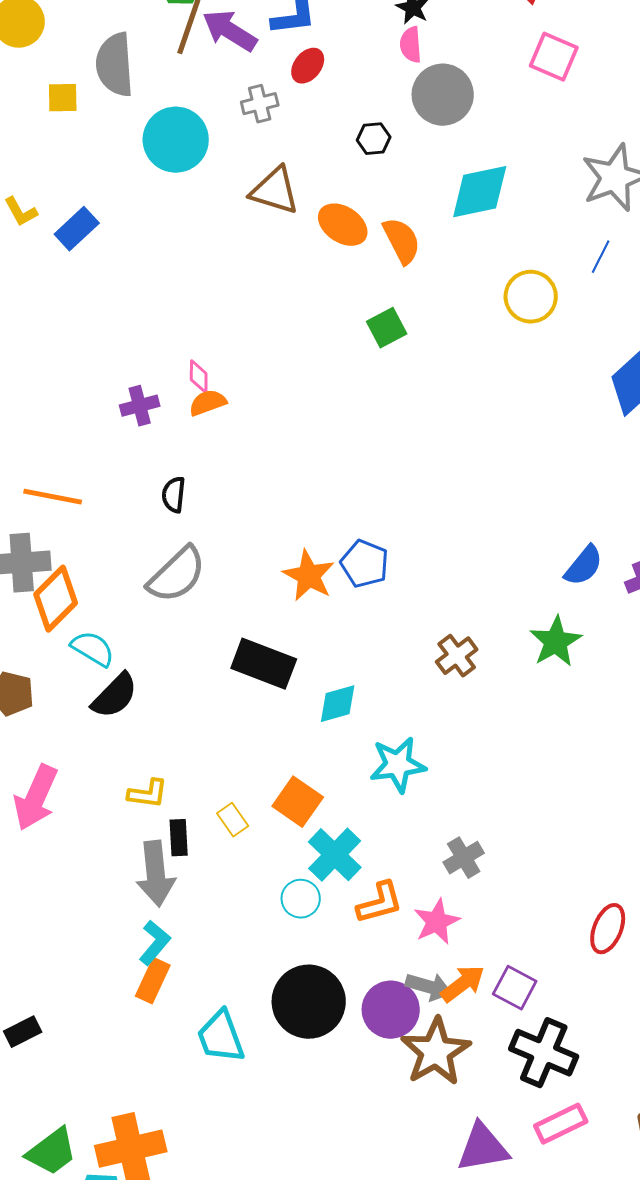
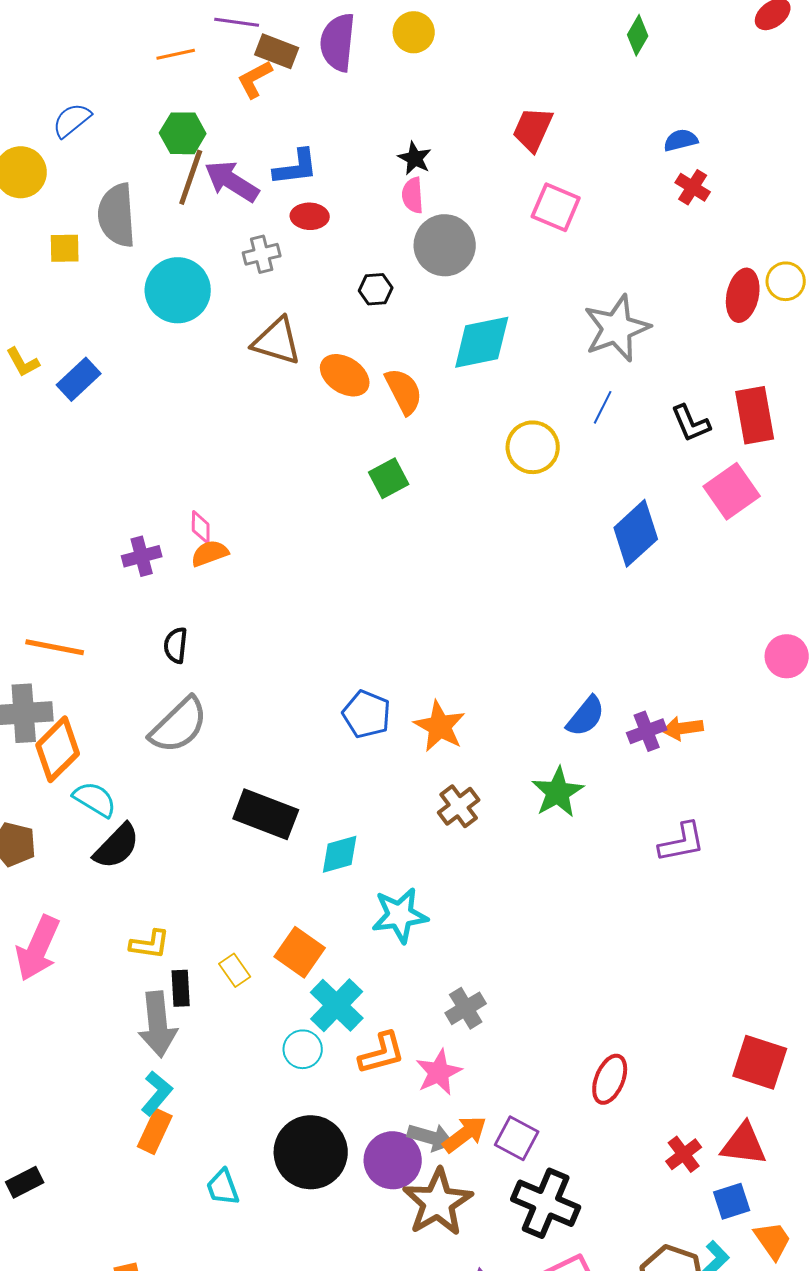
red ellipse: (308, 66) -> (310, 216), turned 54
orange star: (309, 576) -> (440, 726), moved
cyan trapezoid: (221, 1037) -> (223, 1187), size x0.7

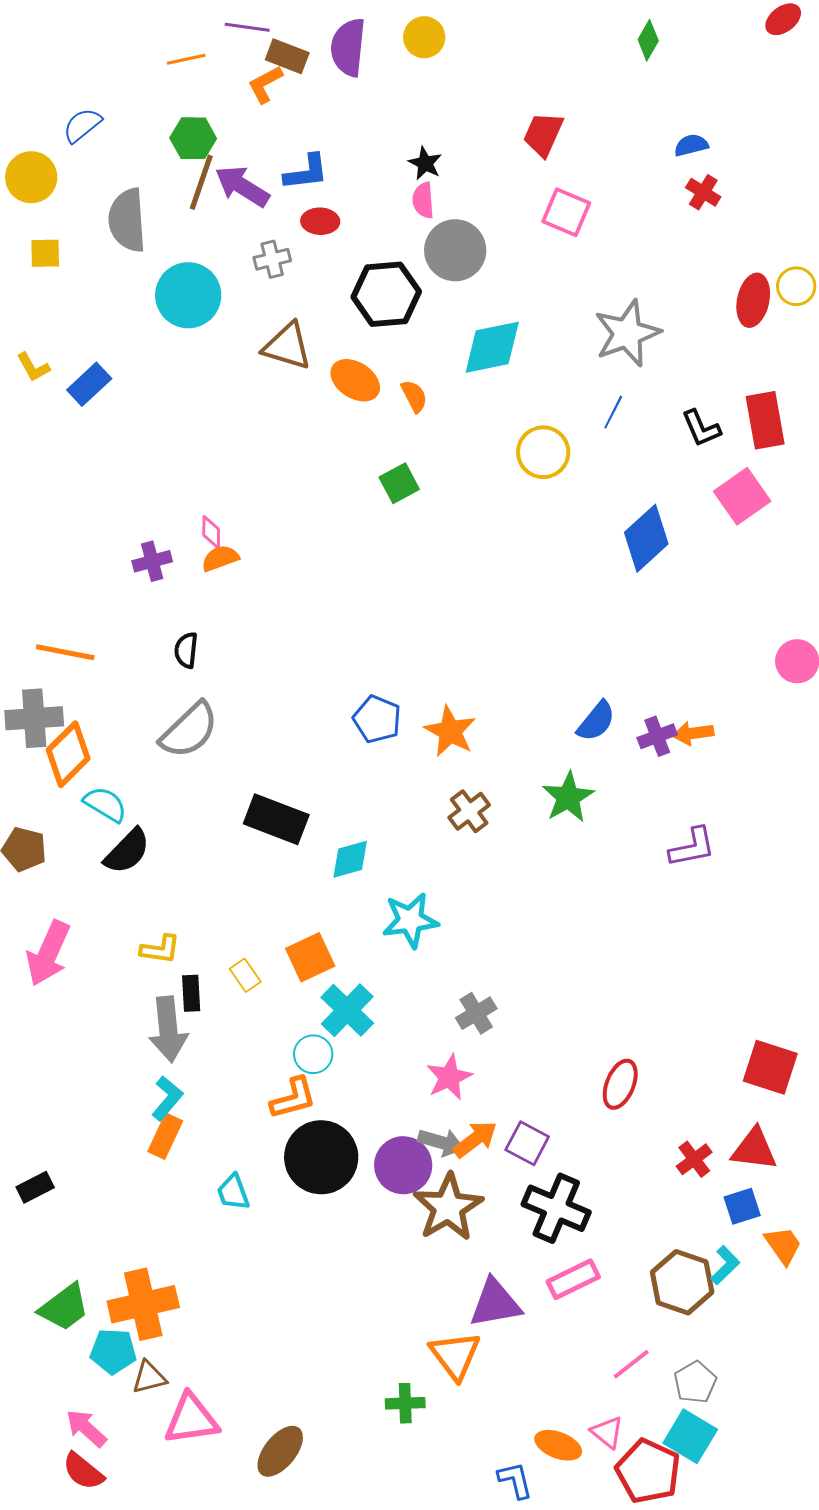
yellow square: (65, 248) -> (45, 253), moved
black hexagon: (376, 289) -> (386, 294), size x2.0
orange semicircle: (404, 391) -> (414, 396), size x0.7
orange square: (300, 952) -> (310, 957), turned 30
orange L-shape: (382, 1053) -> (293, 1098), moved

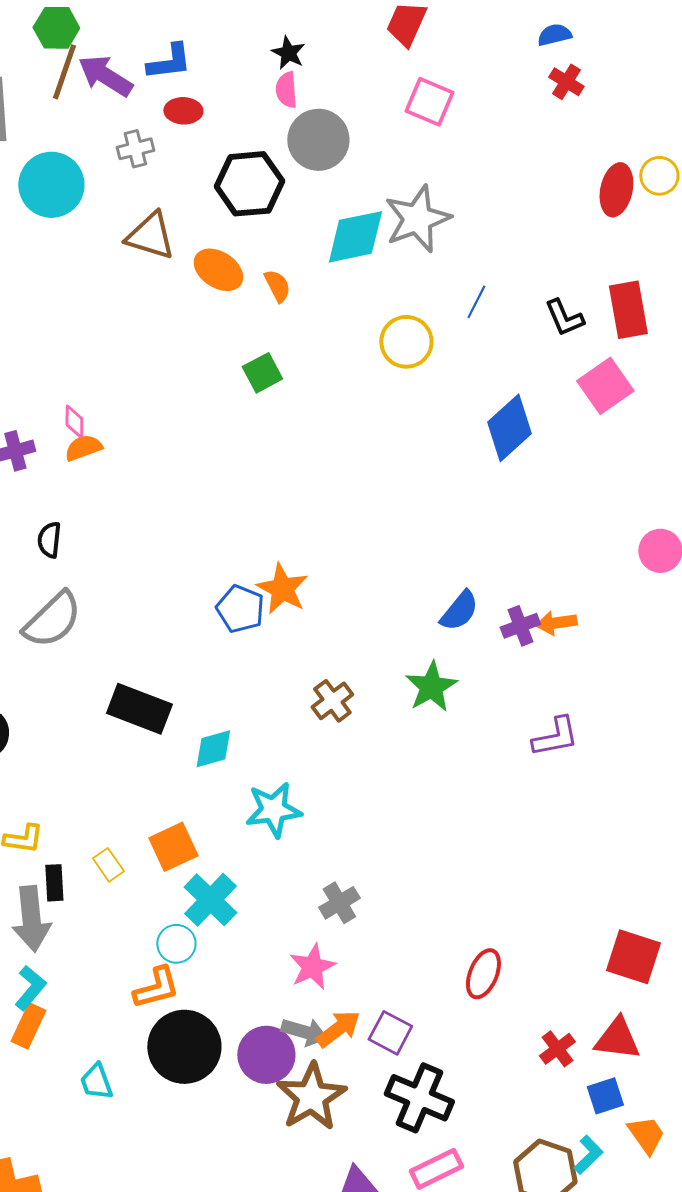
gray star: (627, 333) -> (417, 219), moved
orange star: (450, 731) -> (282, 589), moved

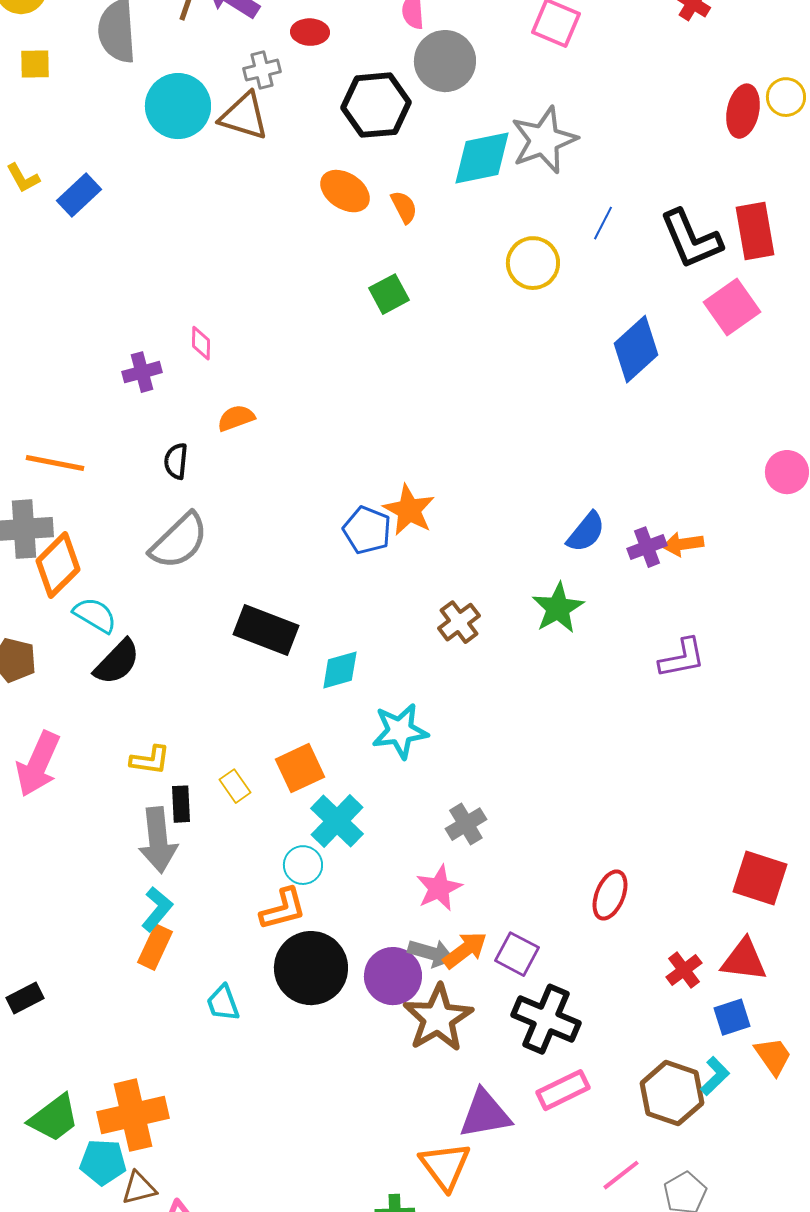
brown triangle: (150, 236) -> (244, 116), moved
black L-shape: (564, 318) -> (691, 239), size x1.6
orange semicircle: (83, 448) -> (236, 418), moved

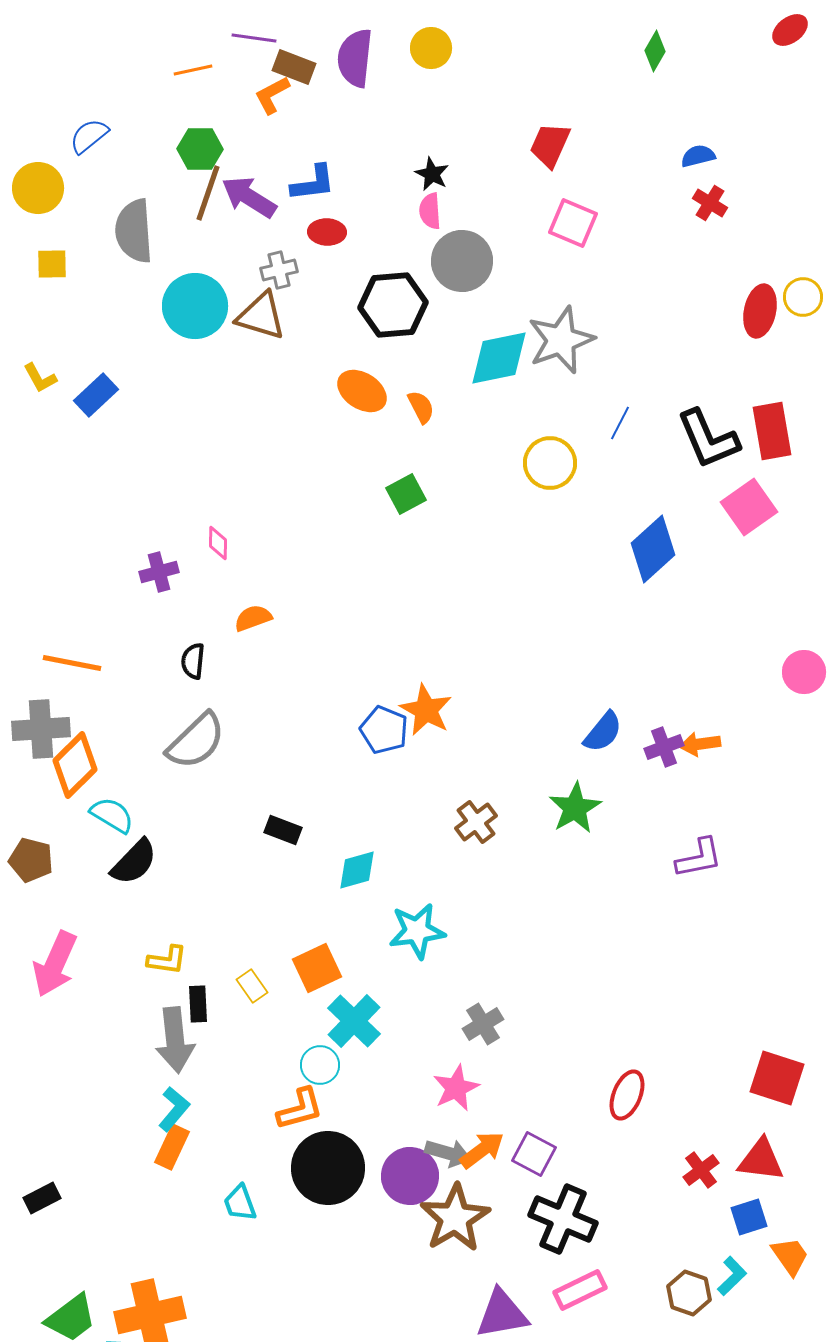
black rectangle: (266, 630) -> (283, 830), size x0.6
brown hexagon: (672, 1093) -> (689, 1293), size x0.7

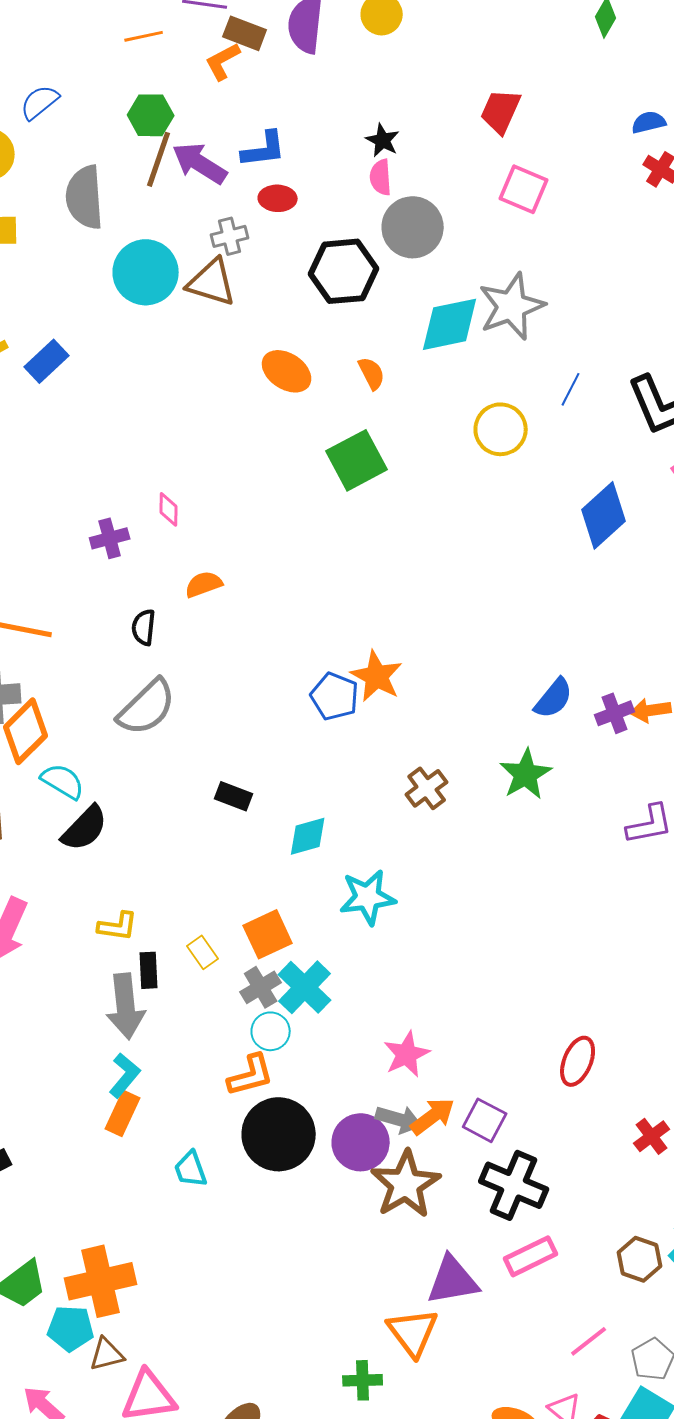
orange ellipse: (362, 391) -> (287, 371), moved
green square: (406, 494) -> (357, 460), size x1.5
gray cross: (483, 1024) -> (261, 987), moved

